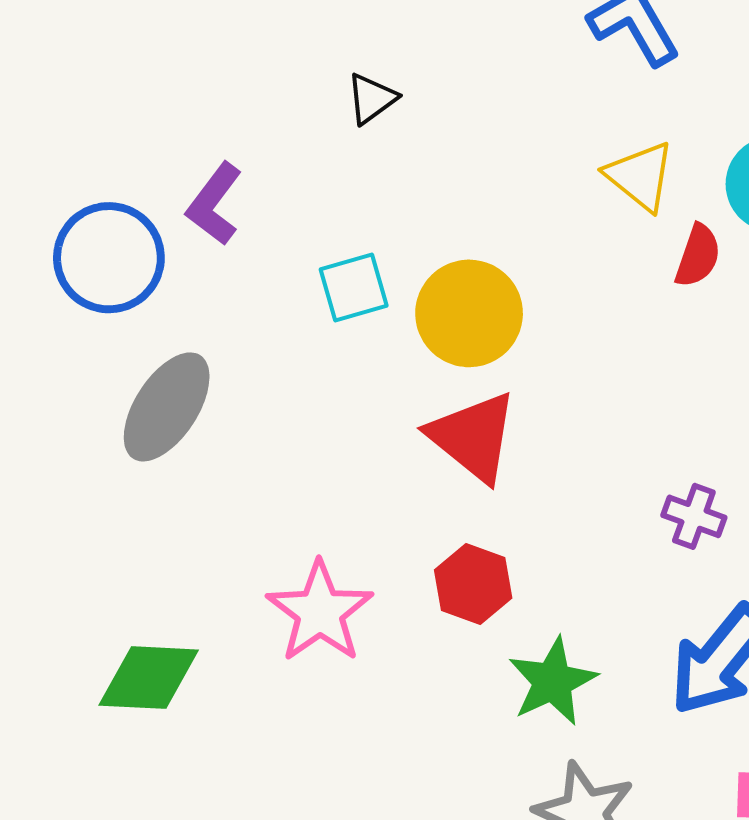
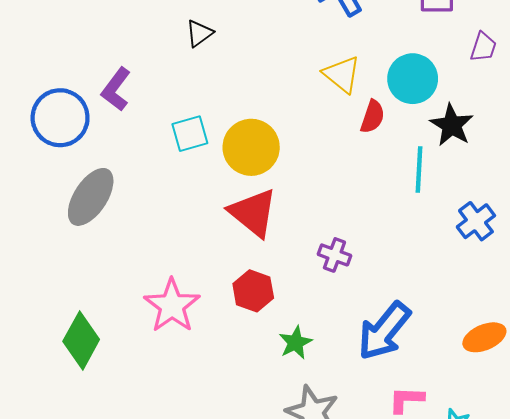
purple cross: (694, 516) -> (334, 255), moved
green diamond: (149, 678) -> (81, 340), turned -64
green star: (553, 682) -> (295, 343), size x0.7

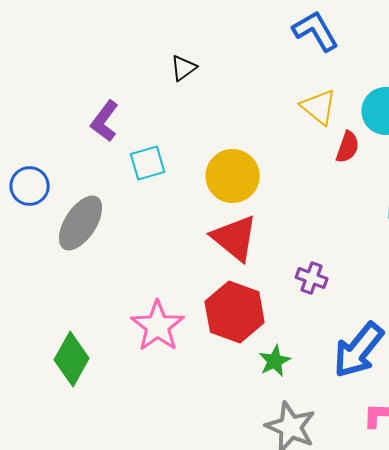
blue circle: (60, 118) -> (30, 186), moved, size x0.7
cyan square: (190, 134) -> (148, 163), moved
red hexagon: (253, 291) -> (235, 312), size x1.5

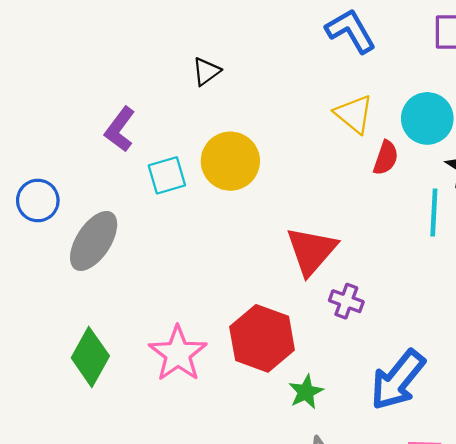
yellow circle: (233, 176) -> (230, 161), moved
red triangle: (235, 238) -> (311, 251), moved, turned 32
green diamond: (72, 359) -> (90, 357), moved

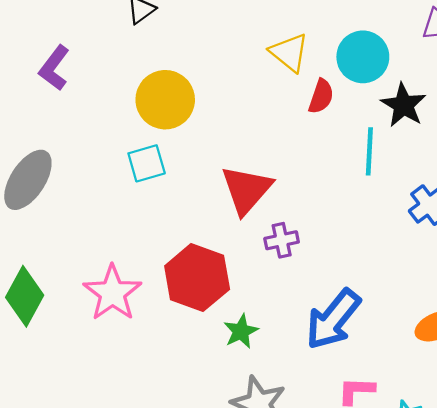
cyan square: (167, 175) -> (147, 163), moved
purple cross: (346, 301) -> (282, 240), turned -32

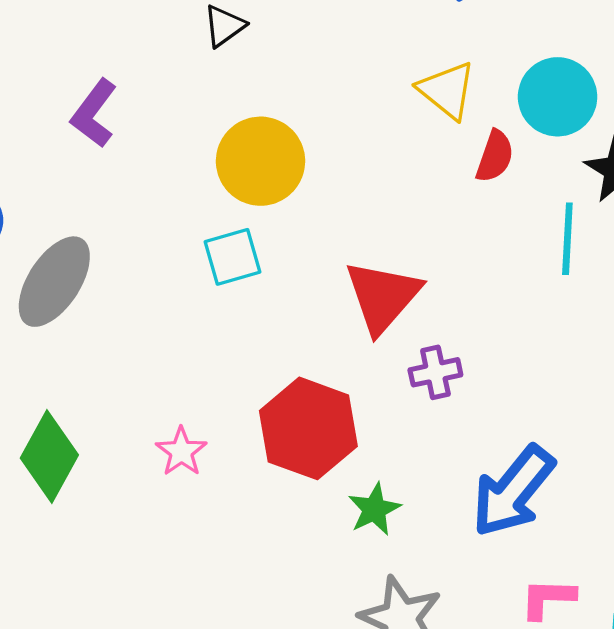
pink star: (112, 293) -> (181, 452), size x0.6

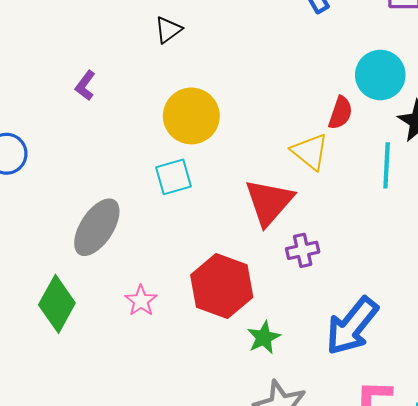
yellow triangle: (447, 90) -> (310, 152), moved
purple L-shape: (94, 113) -> (85, 86), size x0.7
gray ellipse: (54, 282) -> (97, 227), moved

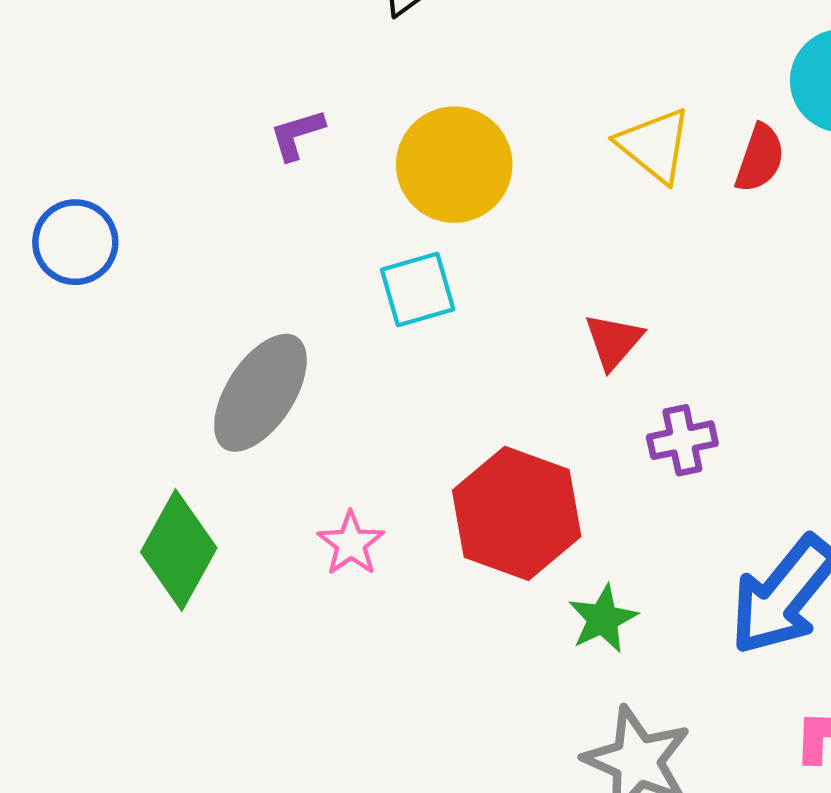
purple L-shape: (85, 86) -> (297, 134), moved, turned 36
yellow triangle: (310, 152) -> (654, 145), moved
red triangle: (269, 202) -> (614, 341), size x0.6

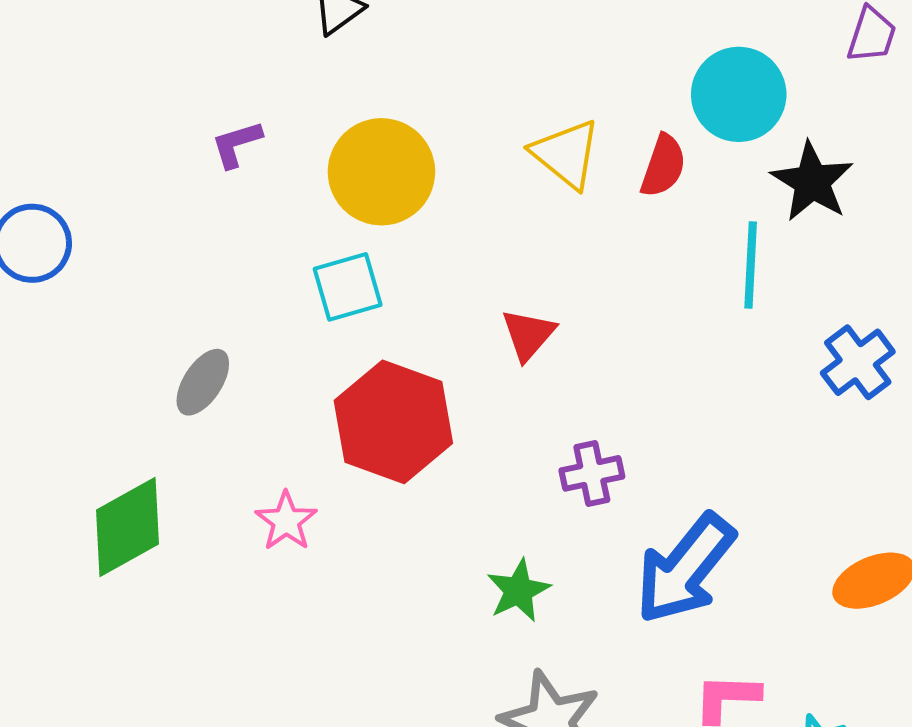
gray ellipse: (260, 393) -> (203, 382), size x0.6
purple cross: (682, 440) -> (592, 473), moved
red hexagon: (517, 513) -> (393, 422), moved
green diamond: (179, 550) -> (127, 527), turned 32

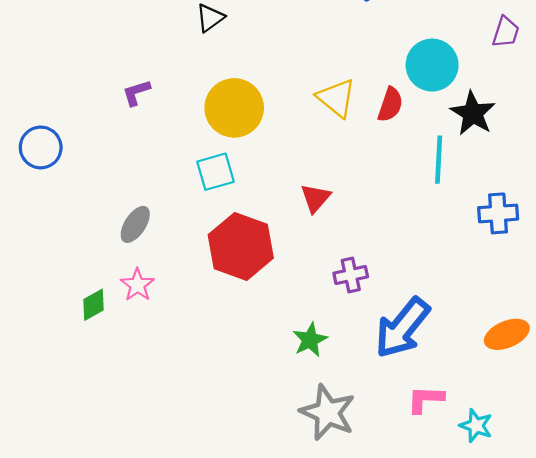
purple L-shape: (237, 144) -> (136, 92), moved
blue cross: (858, 362) -> (498, 213), turned 33
pink star: (286, 521) -> (137, 285), moved
green diamond: (127, 527) -> (93, 305), size x0.6

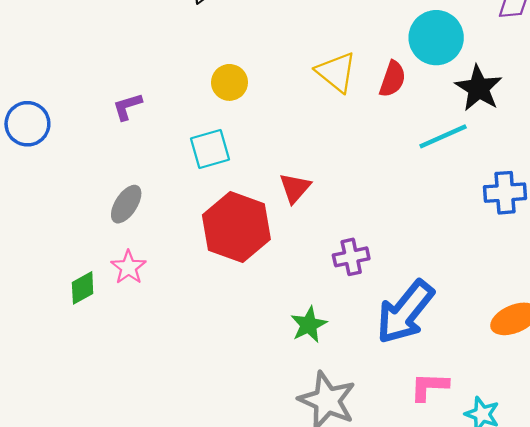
purple L-shape: (136, 92) -> (127, 107), moved
yellow circle: (234, 108) -> (229, 82), size x0.6
cyan line: (439, 160) -> (443, 136), turned 63
red triangle: (316, 198) -> (295, 188), moved

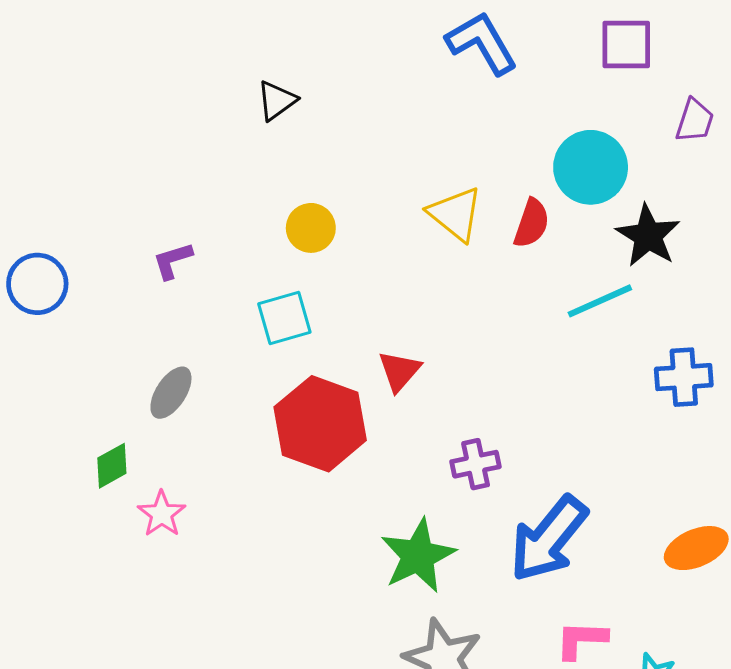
pink star: (128, 267) -> (162, 514), moved
green diamond: (83, 288) -> (112, 466), moved
green star: (309, 325) -> (418, 556), size x1.5

